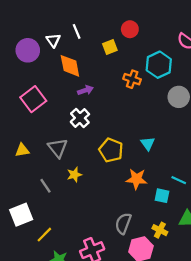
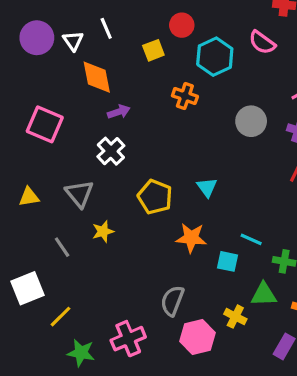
purple circle: (28, 50) -> (37, 38), moved
cyan hexagon: (159, 65) -> (215, 57), moved
pink square: (33, 99) -> (45, 124), turned -30
yellow cross: (160, 230) -> (235, 317), moved

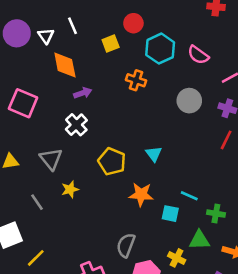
pink semicircle: (262, 42) -> (198, 55), moved

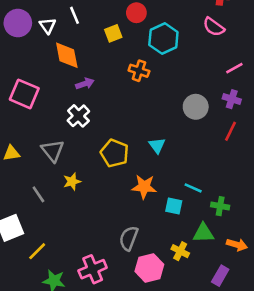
pink semicircle: (198, 55) -> (214, 27), moved
gray circle: (189, 101) -> (196, 107), moved

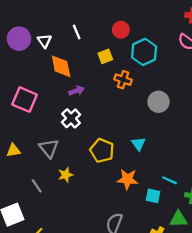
white line: (75, 15) -> (77, 32), moved
yellow square: (113, 33) -> (105, 56), moved
gray circle: (196, 107) -> (158, 102), moved

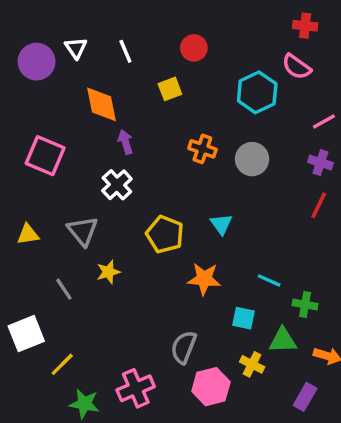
white triangle: (44, 41) -> (76, 48), moved
cyan hexagon: (144, 52) -> (257, 92), moved
orange cross: (123, 80) -> (202, 149), moved
purple arrow: (77, 91) -> (125, 142), turned -88
cyan square: (153, 196) -> (243, 318), moved

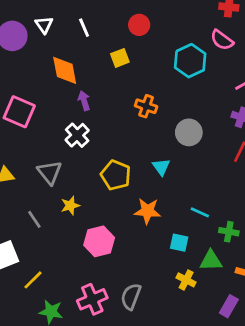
gray circle: (252, 159) -> (189, 132), moved
gray semicircle: (184, 347) -> (131, 297), moved
pink hexagon: (211, 387) -> (99, 241), moved

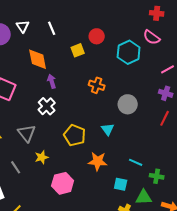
red circle: (139, 25) -> (97, 36), moved

